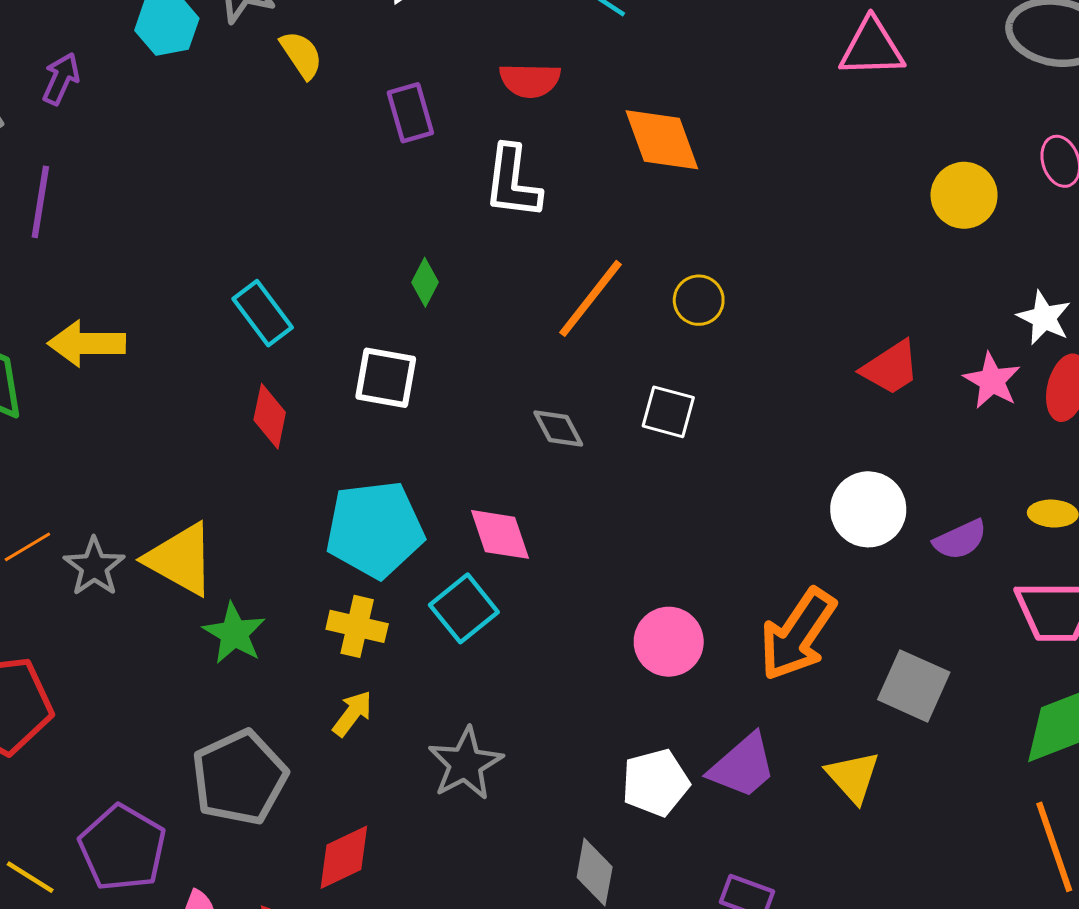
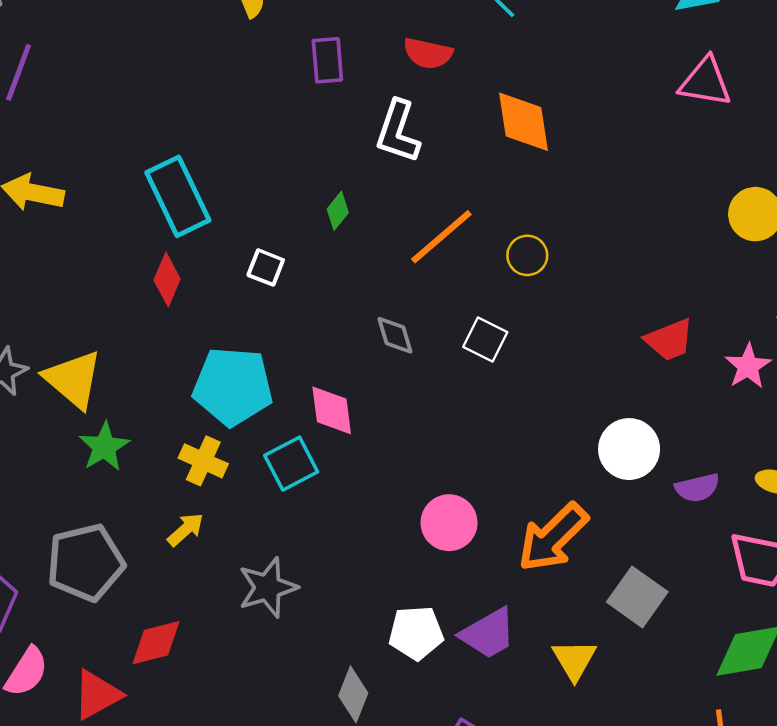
green diamond: (425, 282) -> (338, 211), moved
cyan rectangle: (263, 313) -> (178, 196), size x1.5
white square: (386, 378) -> (266, 267), size x0.7

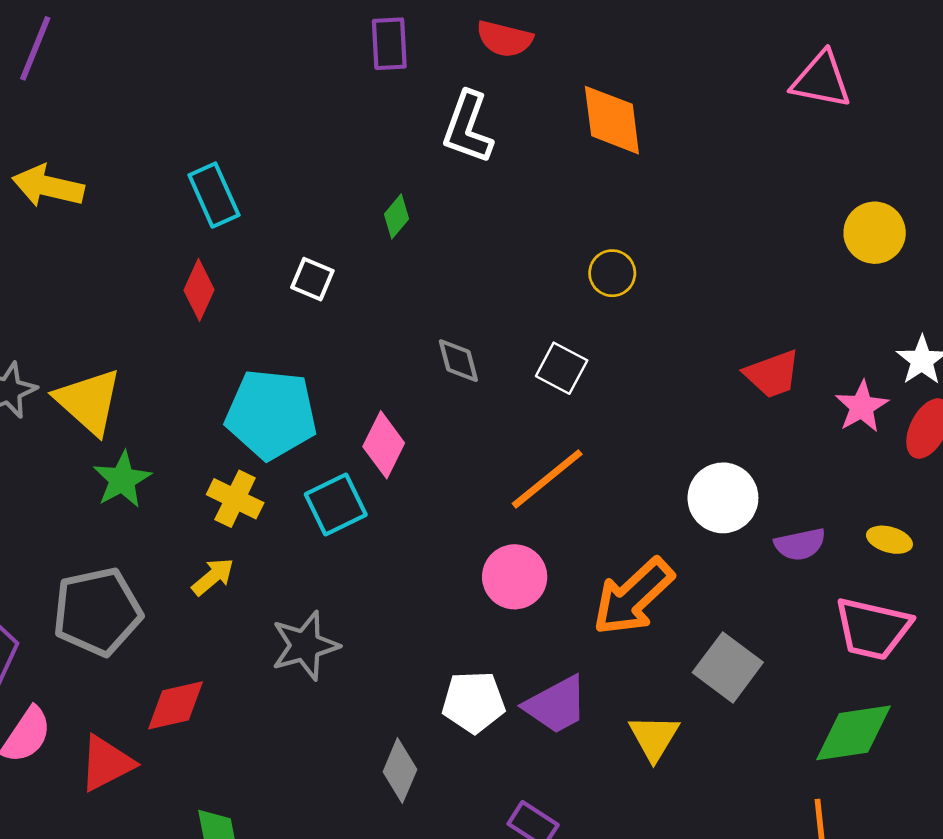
cyan rectangle: (178, 196) -> (214, 195), size x0.7
orange line: (441, 237) -> (547, 479), moved
pink diamond: (332, 410) -> (384, 445), turned 32

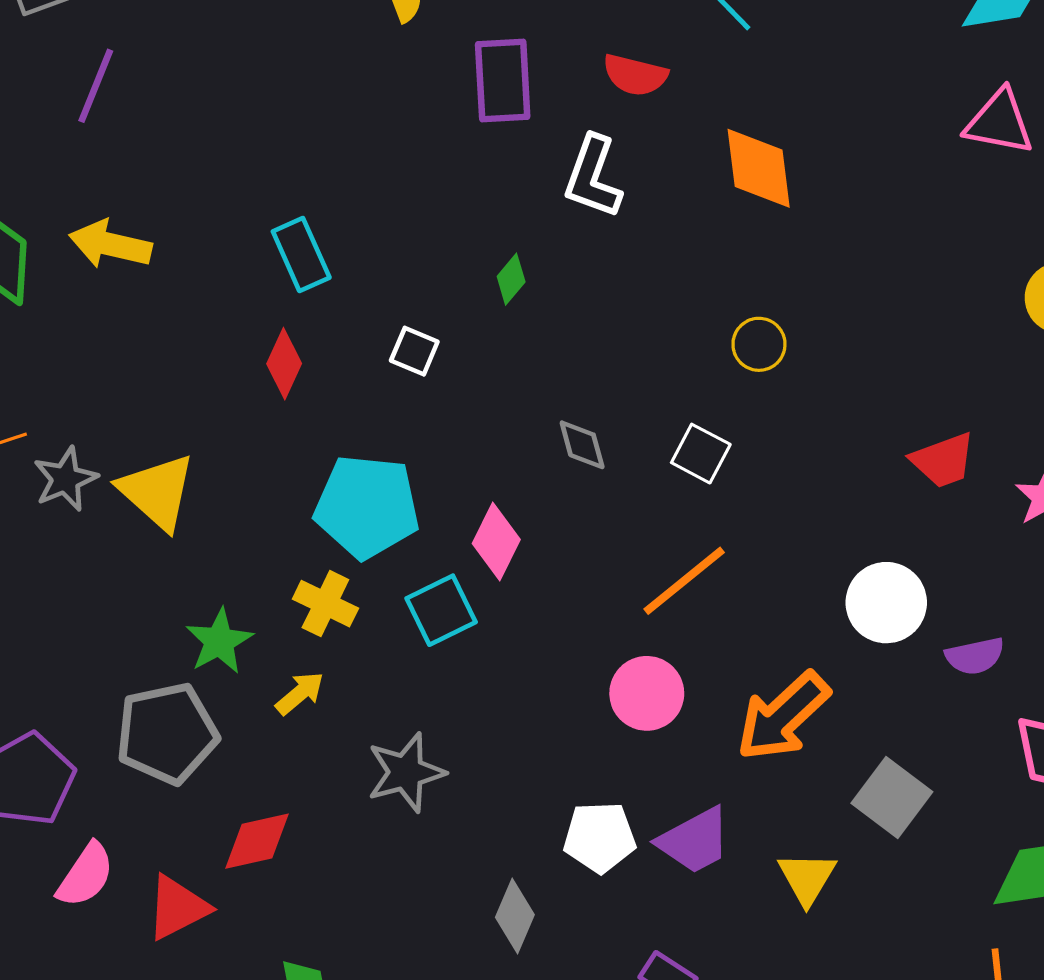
purple rectangle: (389, 44) -> (503, 81), size x1.4
green star: (122, 480) -> (219, 641), moved

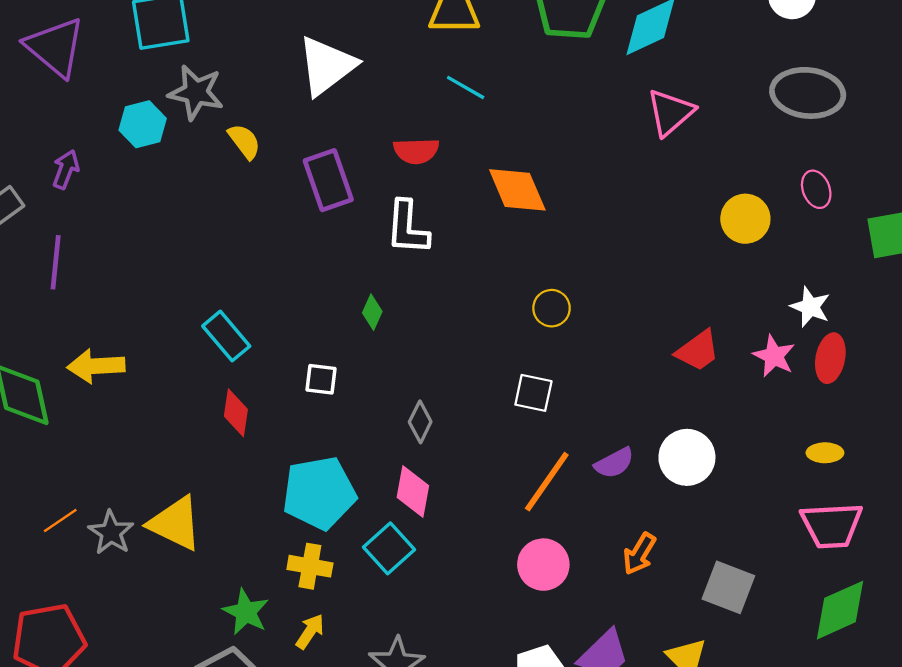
pink triangle: (999, 122) -> (670, 112), turned -36
gray diamond: (582, 445) -> (420, 422), moved, turned 57
purple semicircle: (975, 656) -> (614, 463), moved
orange arrow: (783, 716) -> (639, 554), size x0.6

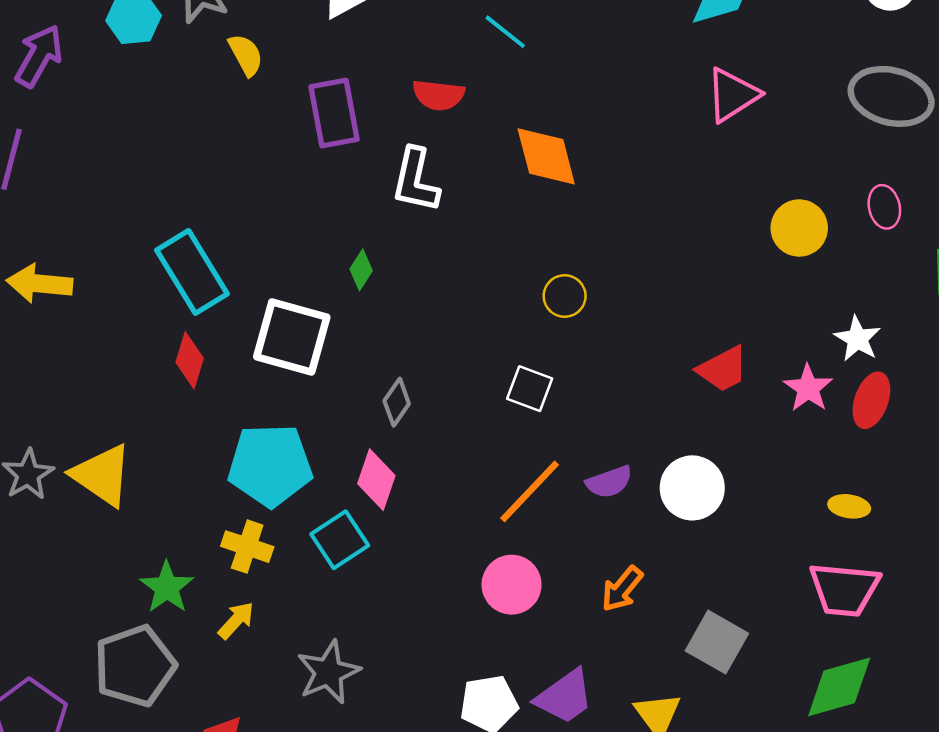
purple arrow: (66, 169) -> (39, 56), size x1.4
cyan rectangle: (226, 336) -> (192, 272), size x1.4
white square: (321, 379) -> (292, 337), size x2.0

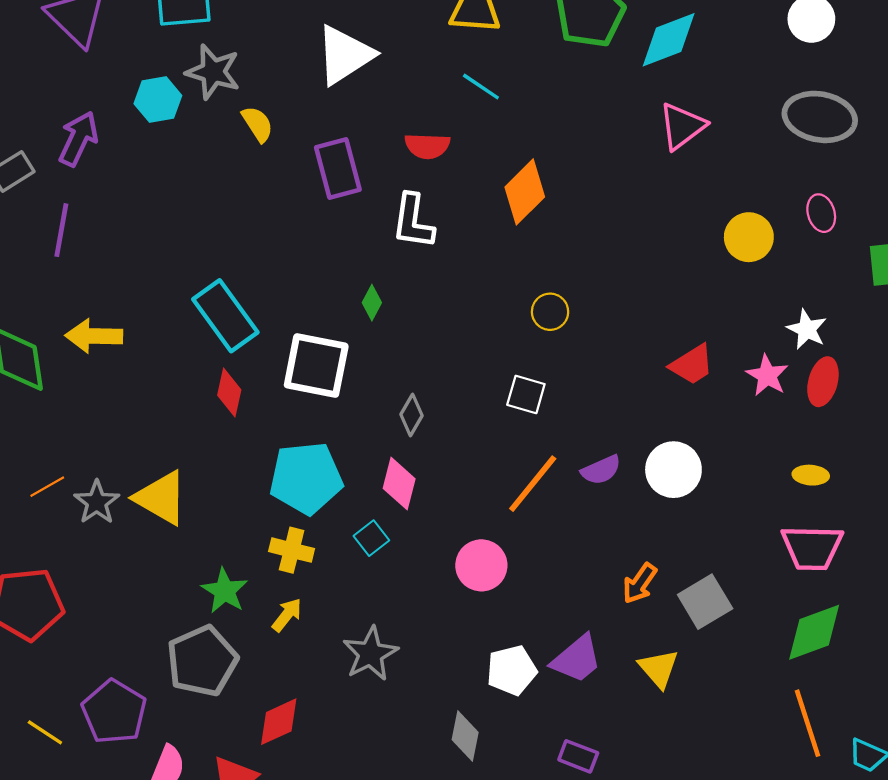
orange diamond: (546, 156) -> (525, 192), turned 64
cyan square: (340, 540) -> (371, 538), size x0.7
pink circle: (512, 585) -> (481, 565), moved
orange arrow: (622, 589) -> (640, 583), moved
gray square: (717, 642) -> (705, 602), turned 34

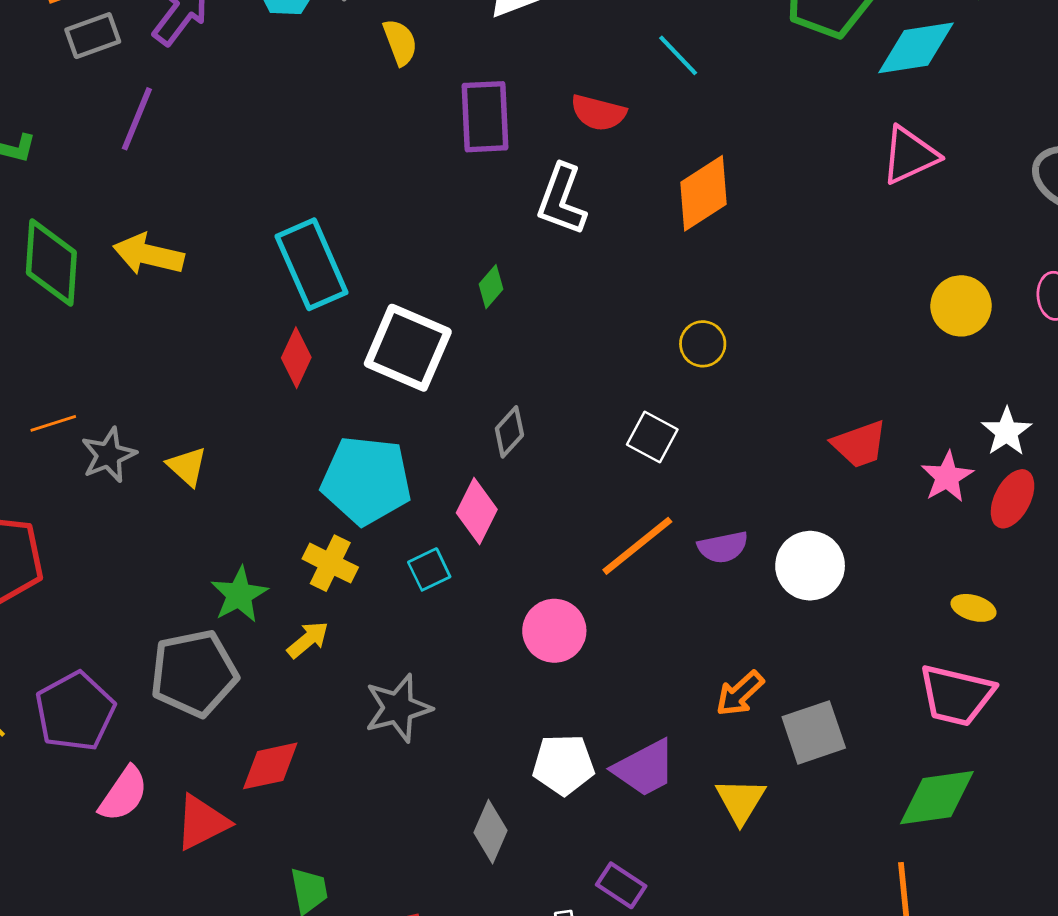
yellow triangle: (161, 498) -> (187, 466), size x0.6

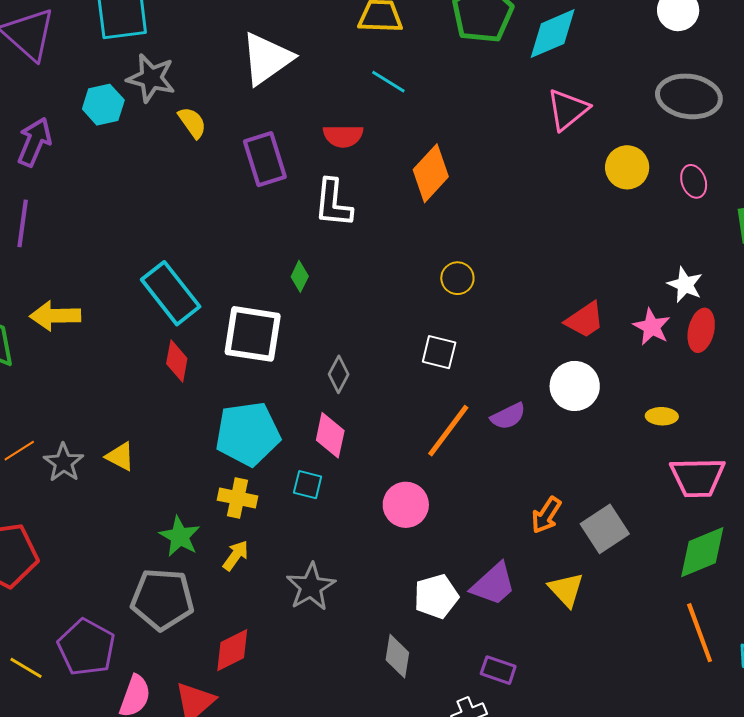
yellow circle: (961, 306) -> (627, 167), moved
white circle: (810, 566) -> (575, 386), moved
cyan square: (429, 569) -> (308, 485), turned -36
yellow ellipse: (974, 608) -> (662, 416), moved
gray pentagon: (194, 673) -> (162, 599), turned 30

